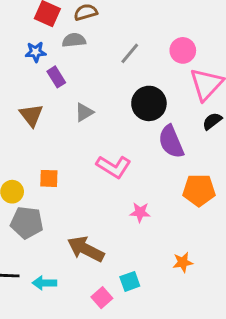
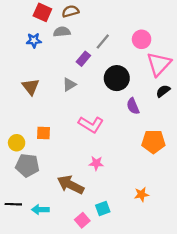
purple rectangle: (56, 77) -> (83, 59), moved, turned 72
purple semicircle: (171, 142) -> (133, 106), size x0.7
pink star: (140, 212) -> (96, 163), moved

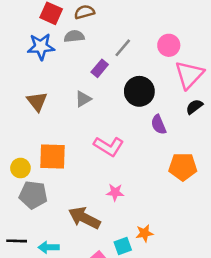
blue star: (34, 40) -> (41, 47), size x1.5
orange square: (44, 133) -> (52, 157), size x1.6
orange star: (142, 194) -> (144, 233), moved

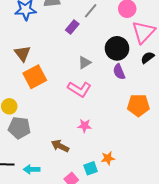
black circle: (139, 91) -> (117, 48), moved
gray triangle: (83, 99) -> (84, 63), moved
orange square: (52, 157) -> (35, 77), moved, turned -30
brown arrow: (84, 218) -> (60, 146), size x0.7

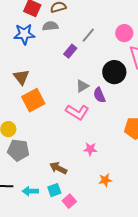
purple semicircle: (119, 72) -> (99, 95), moved
pink star: (84, 126) -> (90, 149), moved
cyan square: (91, 168) -> (54, 190), moved

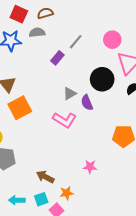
pink star: (90, 149) -> (90, 167), moved
orange star: (105, 180) -> (67, 193), moved

